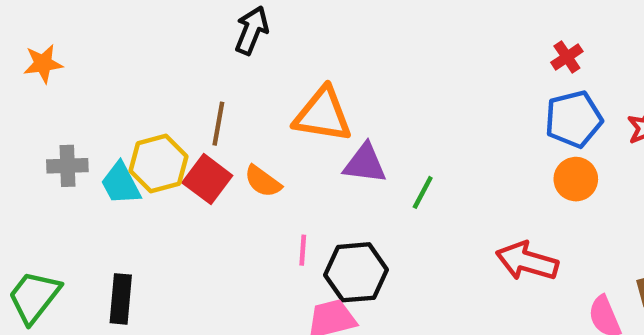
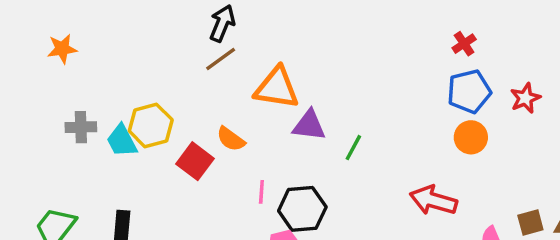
brown line: (218, 124) -> (221, 59), moved, turned 44
red square: (207, 179) -> (195, 161), moved

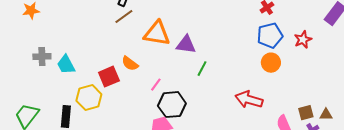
yellow hexagon: (151, 125) -> (89, 98), moved
purple triangle: (309, 125) -> (186, 45), moved
red square: (195, 161) -> (109, 77), turned 30
pink line: (261, 192) -> (156, 85), moved, turned 32

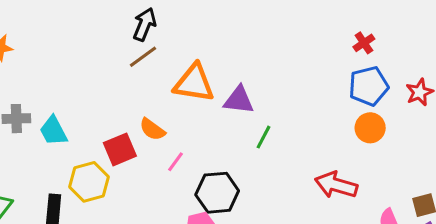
pink line: (156, 85) -> (175, 162), moved

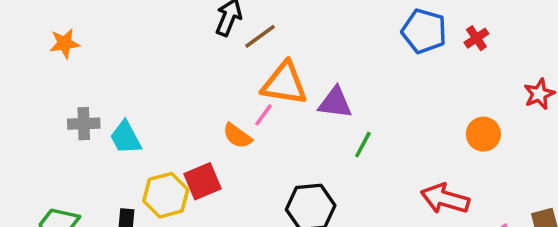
brown line: (143, 57) -> (260, 36), moved
blue pentagon: (369, 86) -> (424, 31), moved, turned 30
red square: (120, 149) -> (202, 181), moved
pink line: (175, 162) -> (264, 115), moved

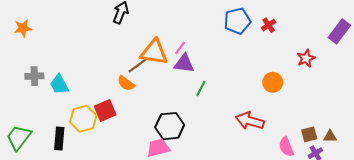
blue pentagon: (424, 31) -> (237, 21), turned -30
brown line: (260, 36) -> (137, 66), moved
pink line: (264, 115) -> (180, 48), moved

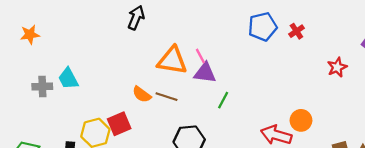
pink line: (180, 48) -> (200, 56), turned -64
brown line: (137, 66) -> (167, 97), moved, turned 54
orange circle: (273, 82) -> (301, 120), moved
cyan trapezoid: (59, 84) -> (68, 79), moved

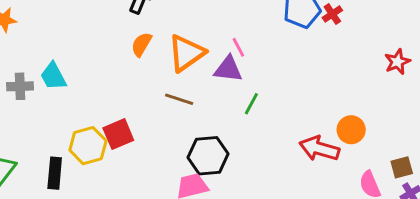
red cross: (296, 31) -> (332, 14), moved
pink line: (200, 56) -> (238, 47), moved
orange triangle: (172, 61) -> (186, 53), turned -44
orange semicircle: (142, 94) -> (141, 44), moved, turned 84

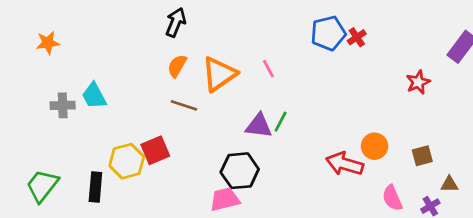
purple triangle: (228, 69) -> (259, 126), moved
brown line: (179, 99) -> (184, 105), moved
brown square: (402, 167) -> (422, 156), moved

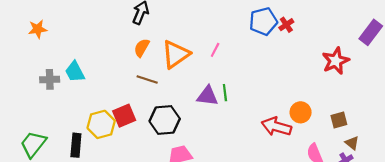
pink line: (268, 69) -> (215, 50), turned 56
red star: (418, 82) -> (336, 61), size x1.4
green line: (281, 122) -> (225, 93), turned -35
black hexagon: (240, 171) -> (165, 120), moved
brown triangle: (449, 184) -> (352, 143), moved, turned 40

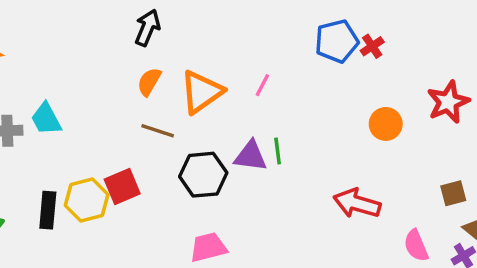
orange circle: (301, 112) -> (386, 124), moved
black hexagon: (165, 120) -> (203, 175), moved
black rectangle: (76, 145) -> (48, 210), moved

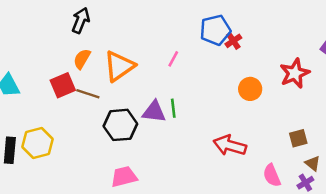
red cross: (372, 46) -> (233, 41), moved
pink line: (262, 85) -> (173, 59), moved
red square: (122, 186) -> (63, 85), moved

